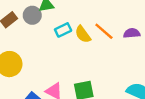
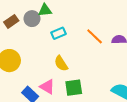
yellow semicircle: (83, 34) -> (61, 63), moved

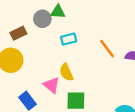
brown rectangle: (11, 21) -> (18, 33), moved
pink triangle: (47, 87) -> (52, 85), moved

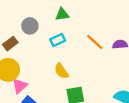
green triangle: (58, 12) -> (62, 14), moved
pink triangle: (52, 85) -> (20, 86), moved, turned 49

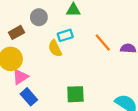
yellow semicircle: (61, 71) -> (55, 48), moved

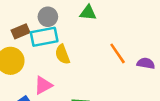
cyan rectangle: (65, 35) -> (44, 37), moved, size x1.5
pink triangle: (20, 77) -> (43, 85), moved

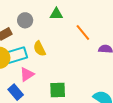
cyan rectangle: (44, 37) -> (16, 55), moved
orange line: (118, 53) -> (83, 33), moved

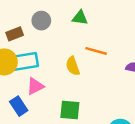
orange line: (83, 33) -> (96, 51), moved, turned -42
yellow semicircle: (40, 49) -> (73, 66), moved

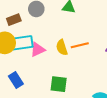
orange line: (96, 51) -> (80, 45), moved, turned -30
pink triangle: (35, 86) -> (38, 50), moved

